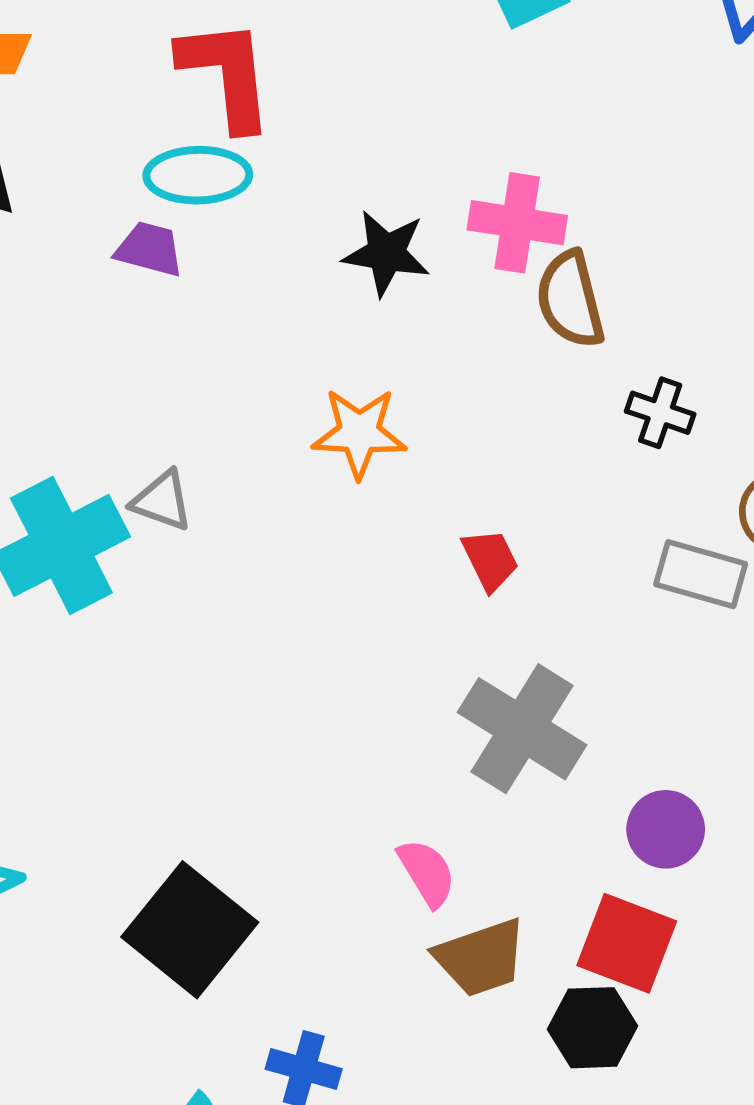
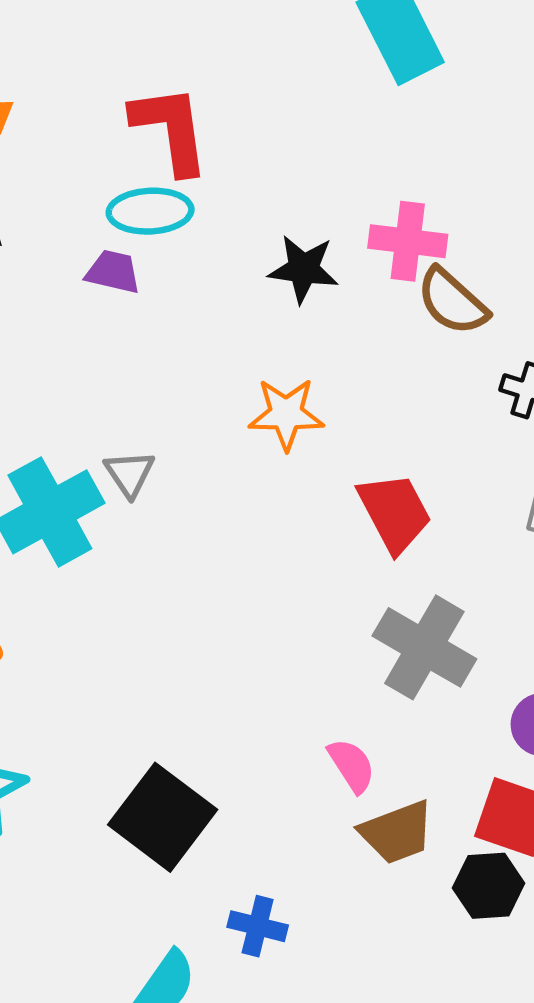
brown semicircle: (570, 300) -> (452, 302), turned -32
gray triangle: (162, 501) -> (130, 473), turned 38
red trapezoid: (490, 560) -> (395, 513), size x1.6

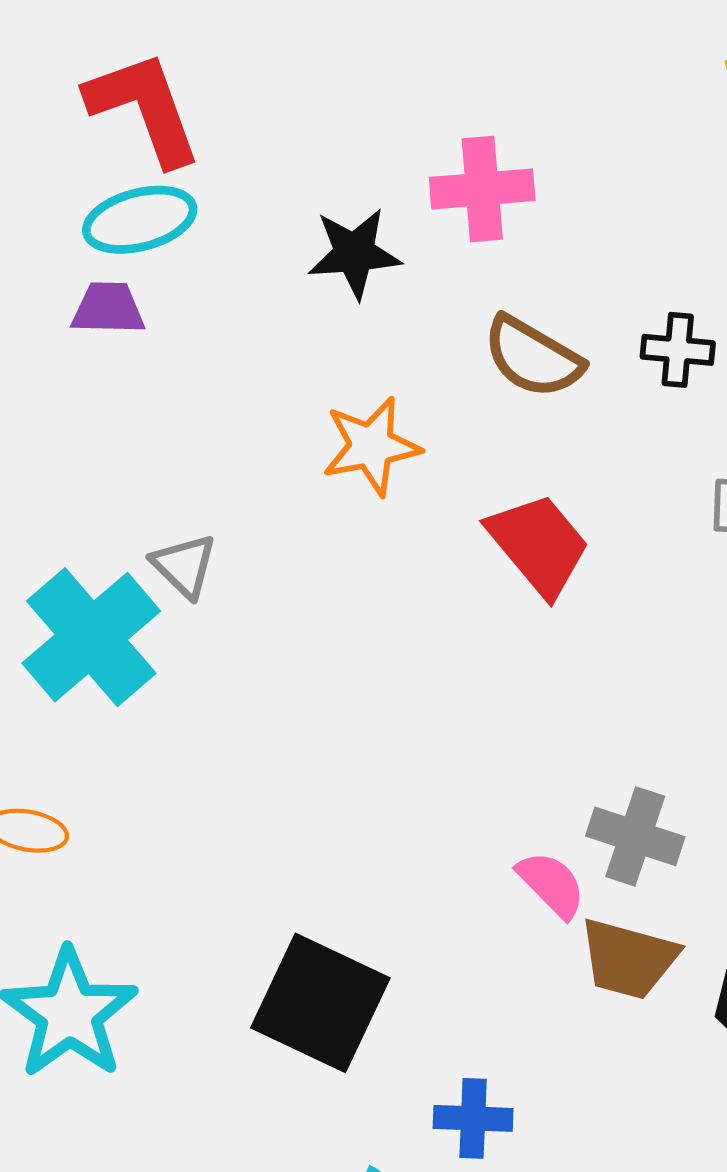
brown semicircle: (452, 302) -> (533, 357), moved
gray cross: (424, 647) -> (635, 836), moved, size x0.7
brown trapezoid: (397, 832) -> (628, 959), turned 48

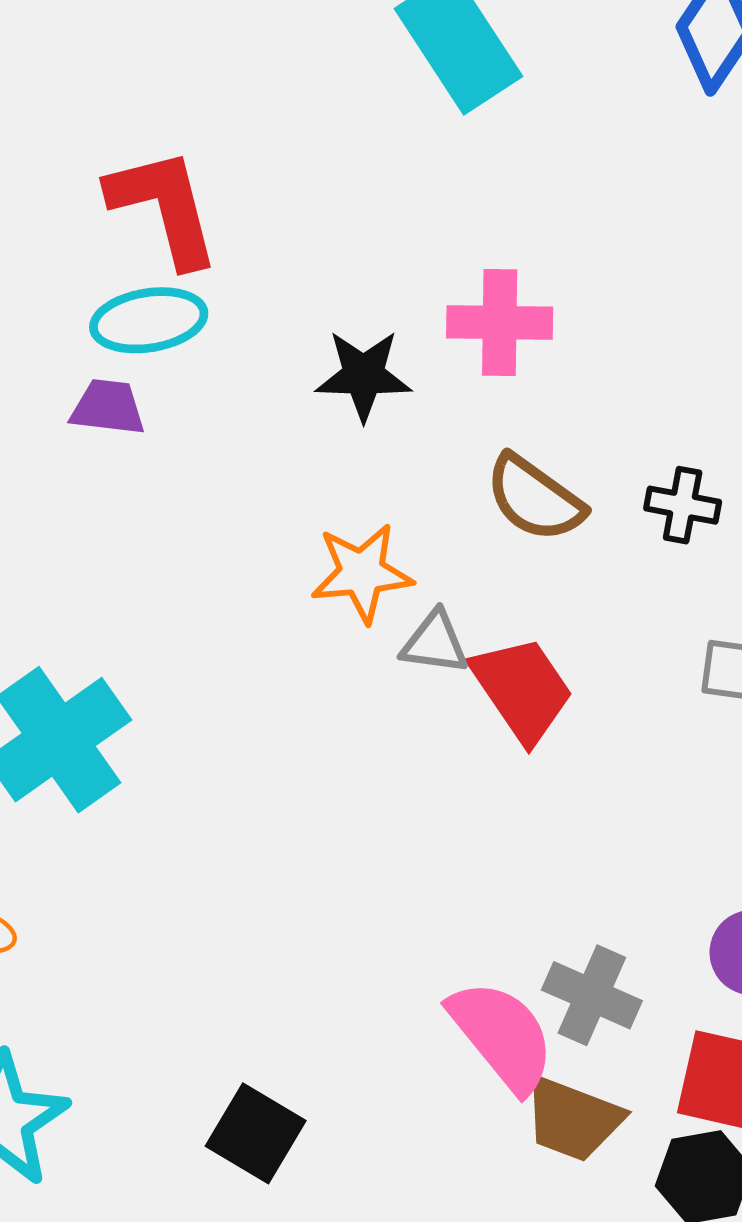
gray triangle: (184, 566) -> (435, 643), moved, turned -42
pink semicircle: (551, 884) -> (502, 1036), size x1.6
black square: (320, 1003) -> (256, 1133), size x0.7

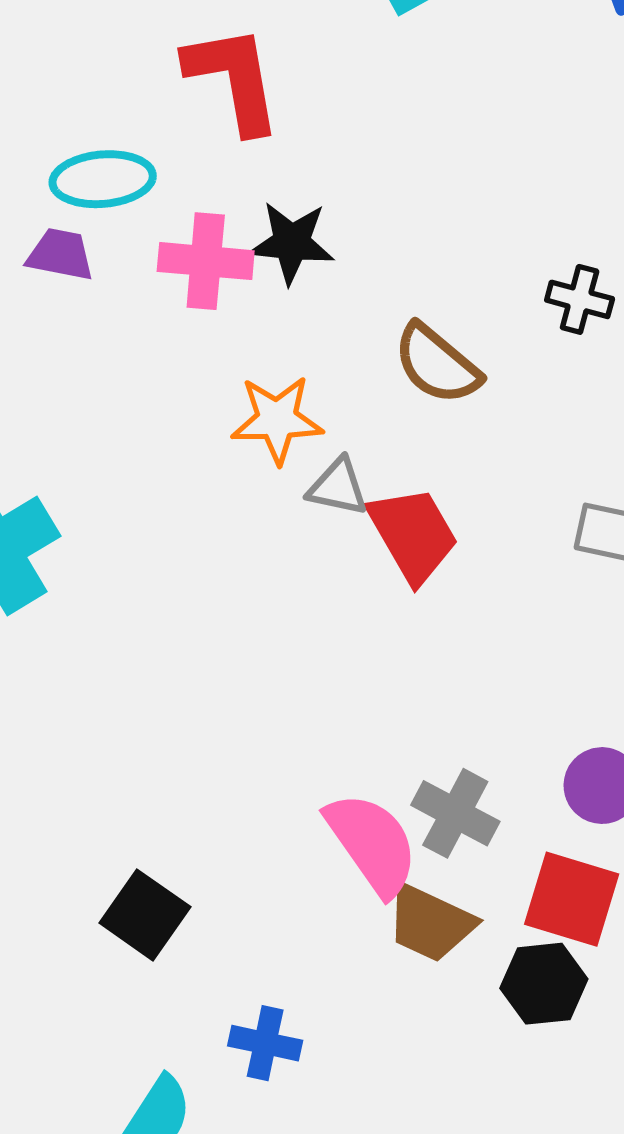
red L-shape: (164, 207) -> (233, 79), moved
pink cross: (500, 323) -> (206, 261), moved
black cross: (683, 505) -> (580, 299), moved

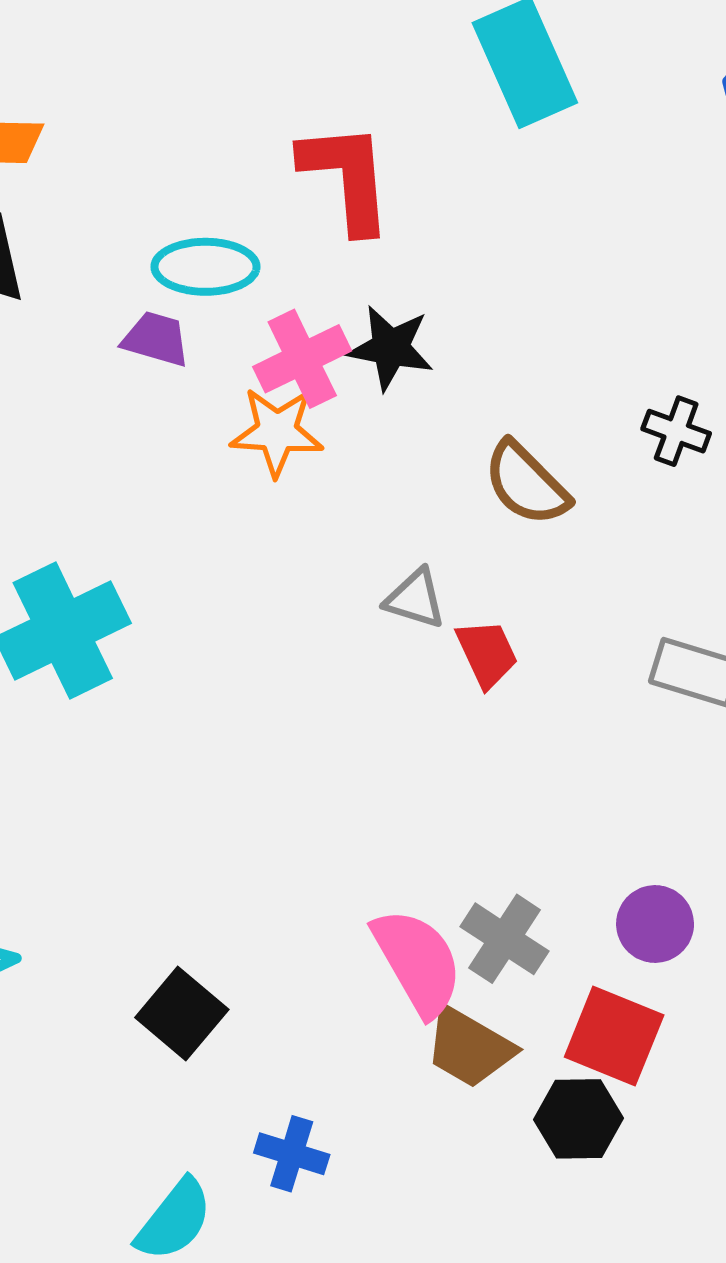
pink cross: (206, 261) -> (302, 359), turned -36
orange star: (277, 420) -> (277, 432), moved
red trapezoid: (413, 535) -> (487, 654), size x0.7

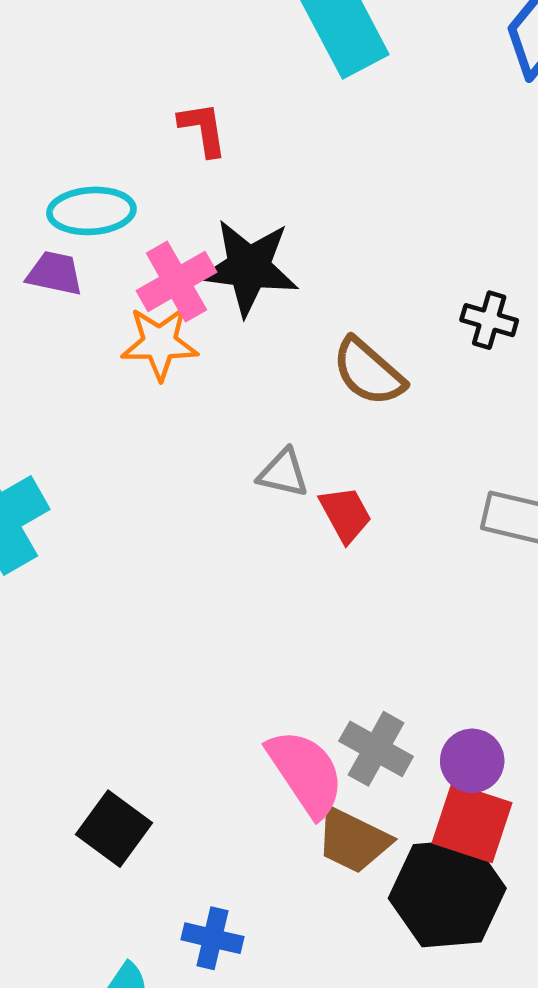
red L-shape: (347, 177) -> (203, 129), size x0.6
black star: (391, 348) -> (249, 267), size x1.4
purple circle: (655, 924) -> (472, 761), moved
black hexagon: (578, 1119) -> (447, 893), size x1.6

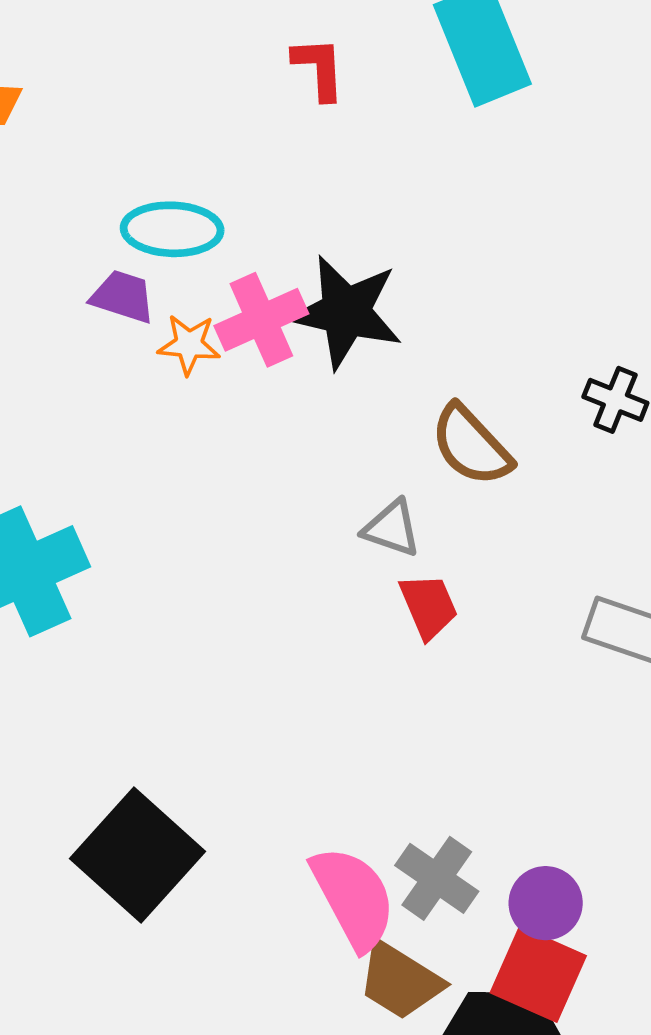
red L-shape: (203, 129) -> (319, 68), moved
orange star: (160, 343) -> (189, 344), moved, size x0.7
gray triangle: (283, 473) -> (392, 528), moved
black square: (114, 829) -> (137, 855), moved, size x1.5

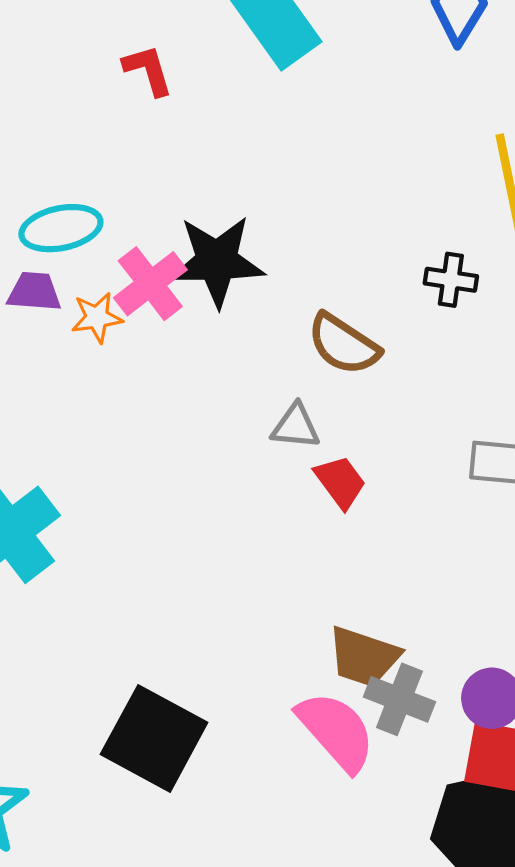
brown trapezoid: (400, 981) -> (364, 657), moved

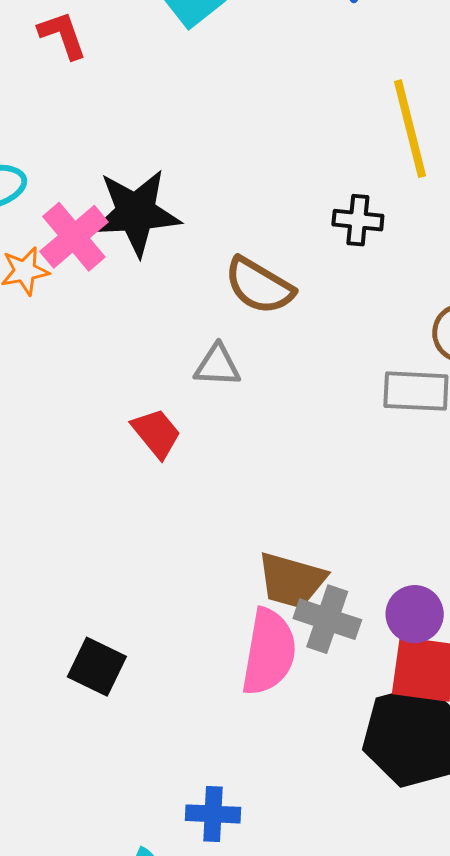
red trapezoid: (340, 482) -> (156, 433), moved
pink semicircle: (336, 731) -> (269, 652), turned 54
black square: (154, 738) -> (97, 667), size x0.6

